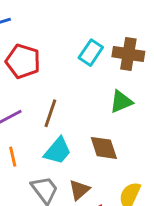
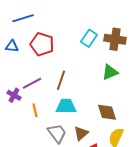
brown diamond: (104, 148) -> (107, 112), moved
cyan trapezoid: (58, 151) -> (66, 106), turned -130

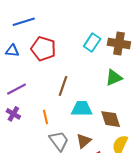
purple line: (32, 83) -> (16, 89), moved
purple cross: (14, 95) -> (13, 114), moved
cyan trapezoid: (66, 106) -> (82, 109), moved
orange line: (35, 110) -> (45, 117), moved

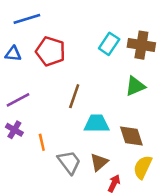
orange line: (45, 117) -> (42, 142), moved

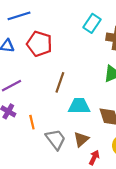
cyan rectangle: (109, 44) -> (92, 23), moved

